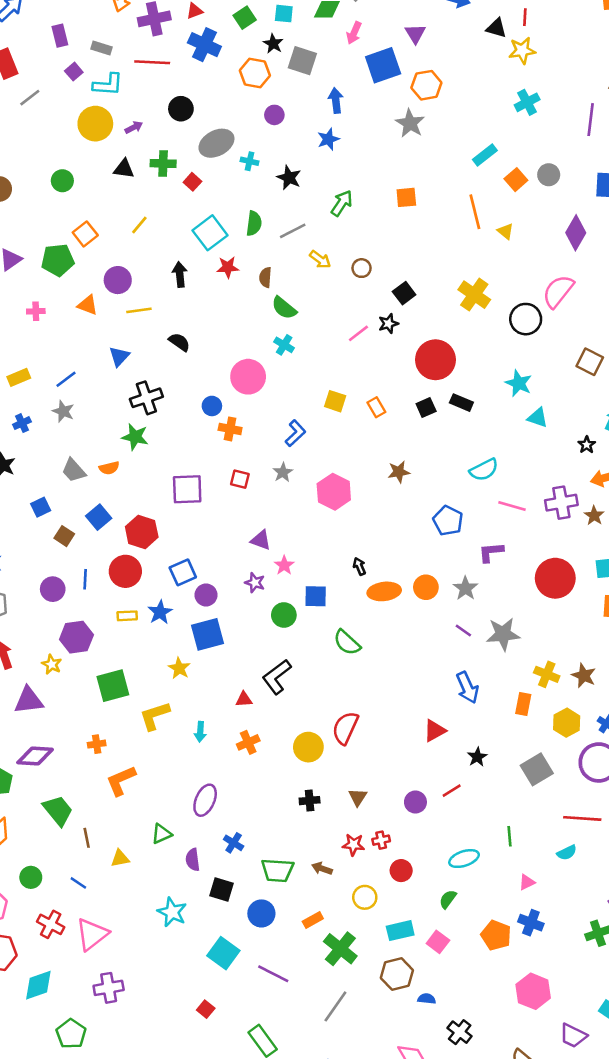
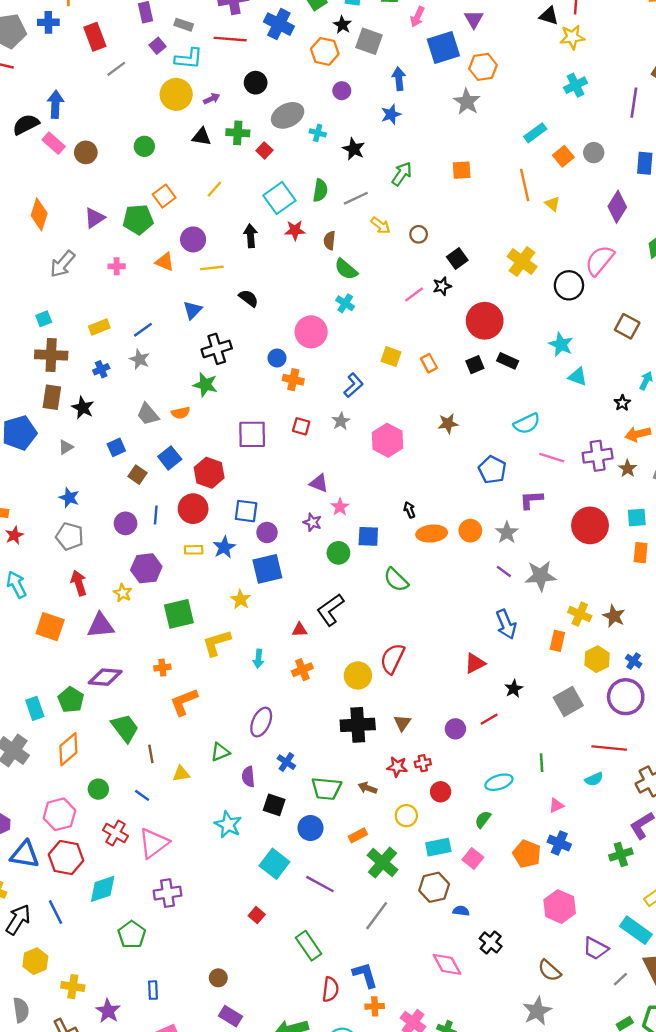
blue square: (183, 572) -> (246, 511), turned 30
black cross: (310, 801) -> (358, 725), size x1.8

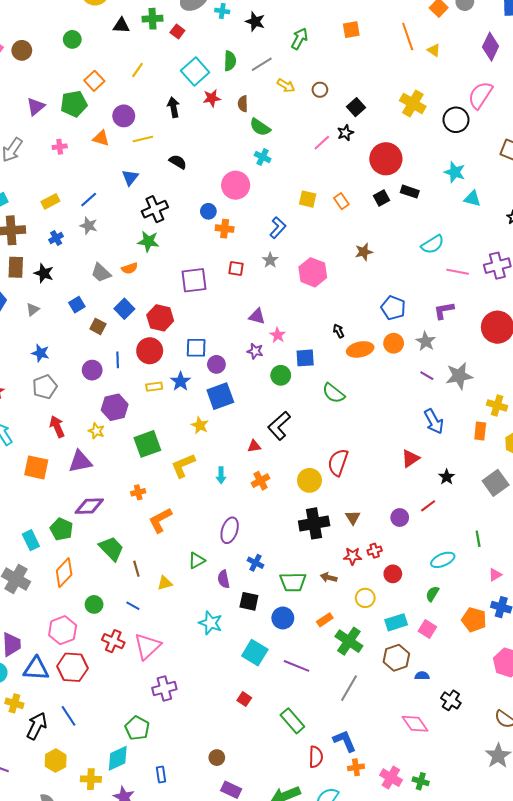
blue pentagon: (492, 470) -> (393, 308), moved
gray pentagon: (70, 536) -> (45, 387), turned -30
cyan diamond: (103, 889) -> (118, 758), moved

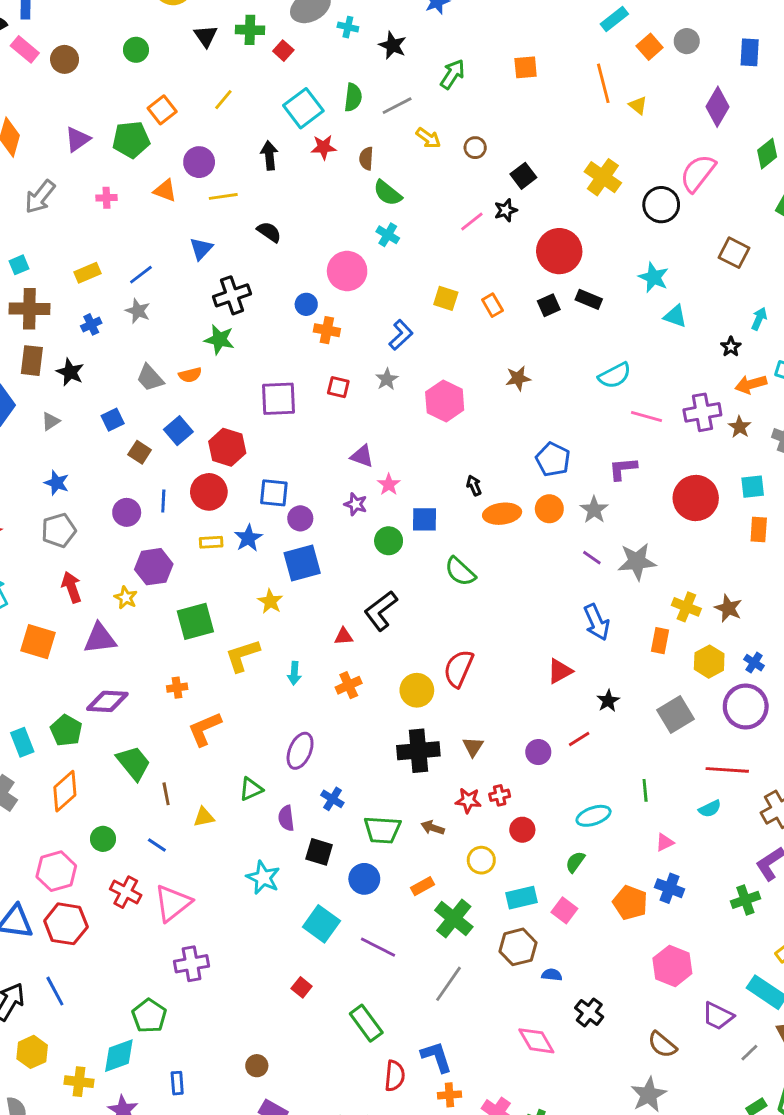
black triangle: (121, 26) -> (206, 36), turned 48

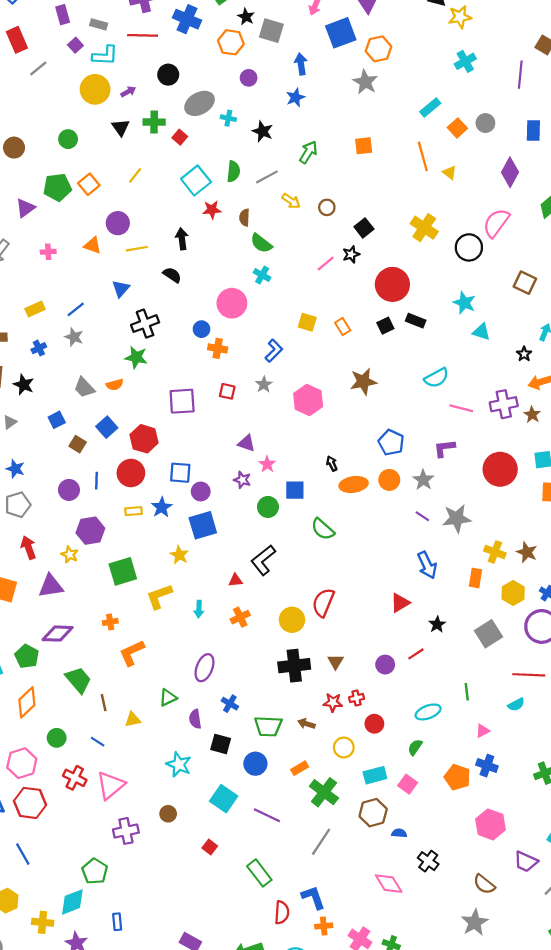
green pentagon: (131, 140) -> (57, 187), moved
black arrow: (269, 155) -> (182, 239), moved
brown star: (518, 378) -> (363, 382), size x1.4
brown circle: (257, 1066) -> (168, 814), moved

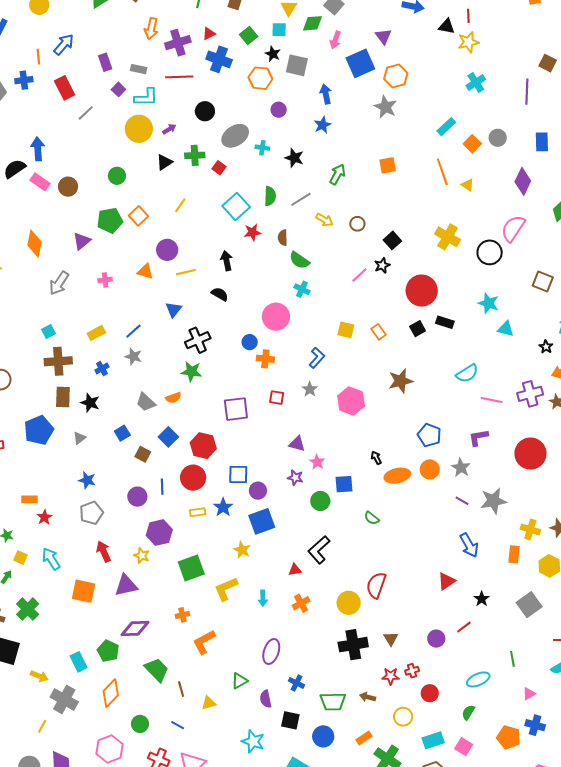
black triangle: (121, 127) -> (164, 162), turned 36
green semicircle: (323, 529) -> (372, 518), size x0.7

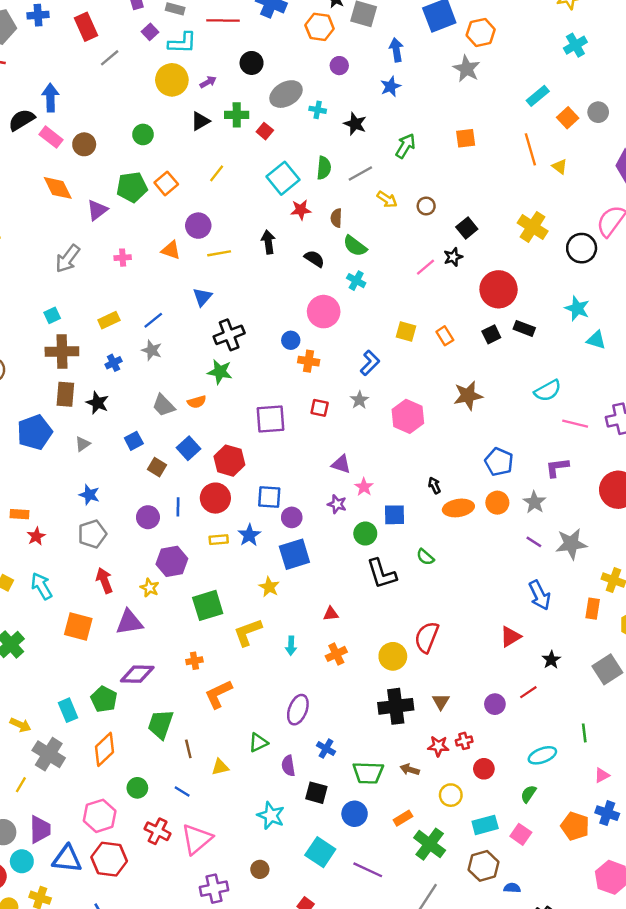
orange diamond: (35, 244) -> (58, 188), moved, turned -40
black semicircle: (220, 294) -> (314, 259), moved
black L-shape: (319, 550) -> (382, 574), moved, turned -68
green trapezoid: (157, 670) -> (161, 724), turned -120

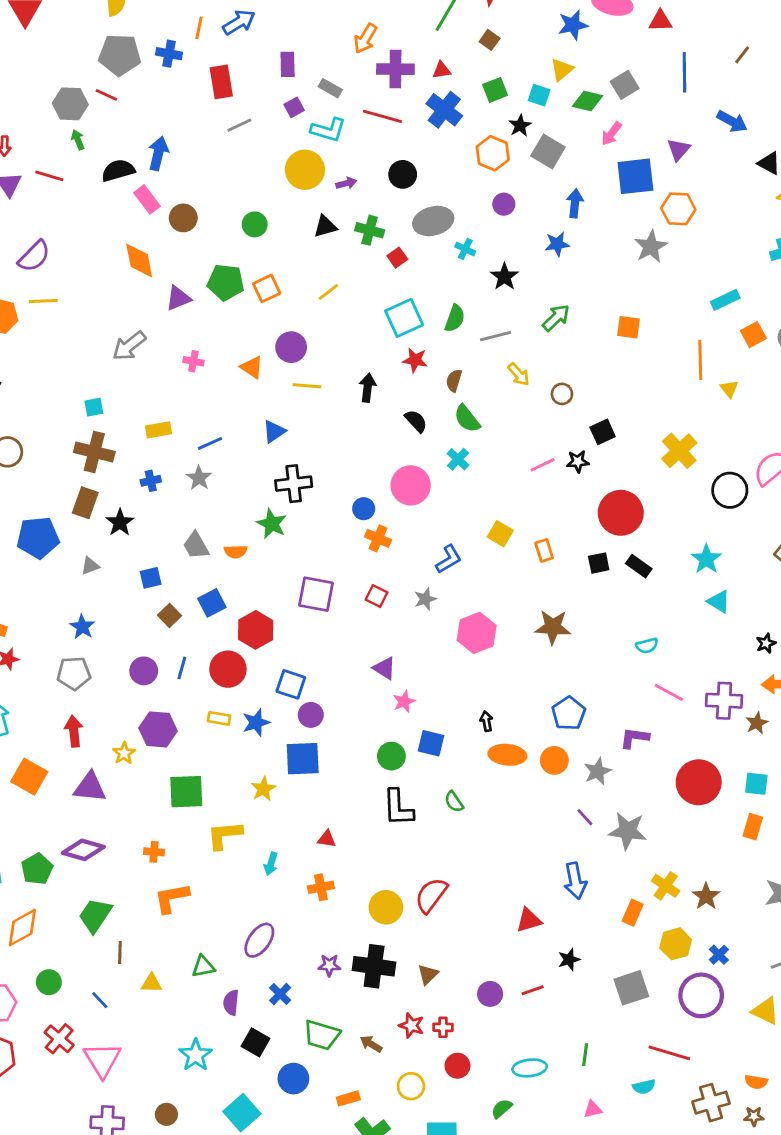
cyan semicircle: (548, 391) -> (647, 646), size x0.7
purple star: (337, 504) -> (329, 965), moved, turned -30
pink triangle: (197, 839) -> (102, 1060), turned -36

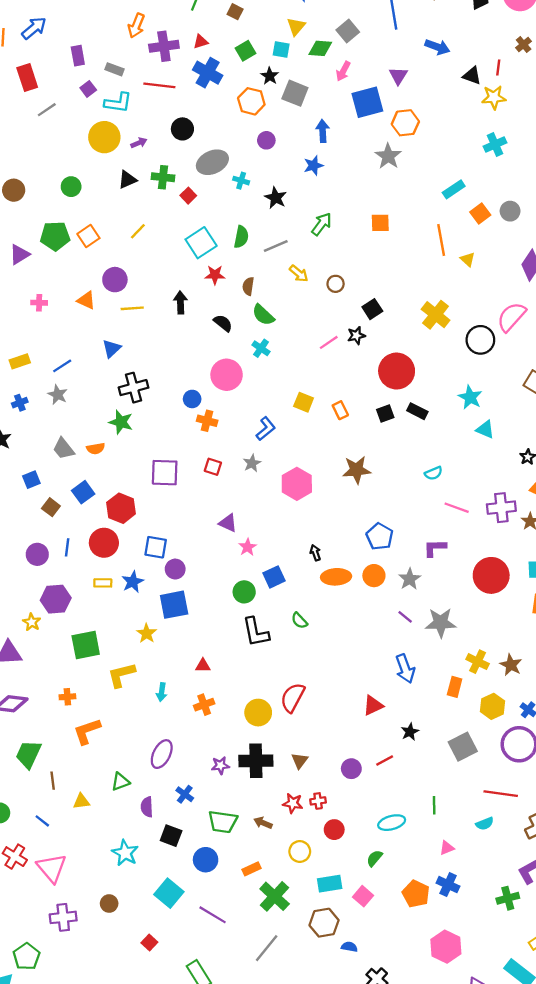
blue square: (431, 743) -> (274, 577), turned -30

